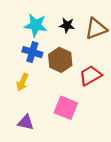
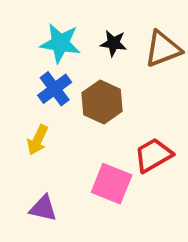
blue cross: (32, 52) -> (55, 89), turned 36
red trapezoid: (90, 75) -> (153, 155), moved

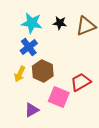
brown hexagon: (102, 102) -> (43, 71), moved
purple triangle: (43, 208) -> (32, 110), moved, turned -42

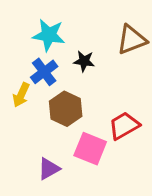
black star: (60, 23) -> (84, 61), moved
yellow arrow: (20, 74) -> (21, 95), moved

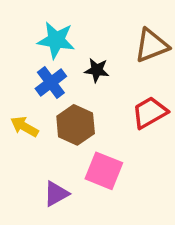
yellow arrow: (21, 95) -> (24, 127), moved, turned 95
red trapezoid: (124, 126) -> (150, 112), moved

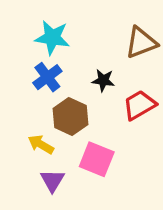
black star: (97, 70) -> (103, 80), moved
yellow arrow: (24, 127) -> (41, 144), moved
purple triangle: (56, 194) -> (52, 181), turned -30

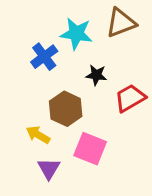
cyan star: (52, 38) -> (76, 34), moved
brown triangle: (141, 43) -> (121, 23), moved
blue cross: (47, 77) -> (44, 57), moved

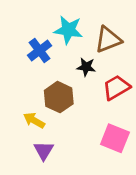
brown triangle: (121, 23) -> (108, 40), moved
pink square: (90, 149) -> (115, 138), moved

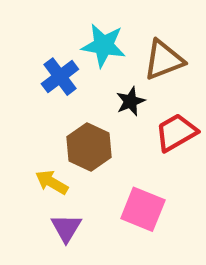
black star: (86, 67) -> (130, 101), turned -30
pink square: (115, 138) -> (143, 209), moved

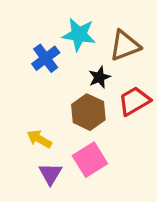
brown hexagon: (89, 147) -> (88, 112), moved
pink square: (143, 209) -> (90, 160), moved, turned 36

